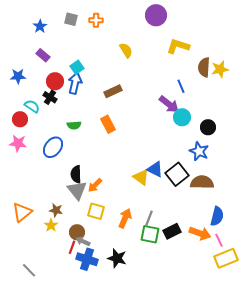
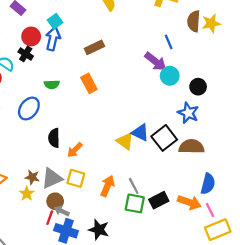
gray triangle: (77, 190) -> (52, 178), moved, turned 45
gray line: (149, 218) -> (134, 186), turned -49

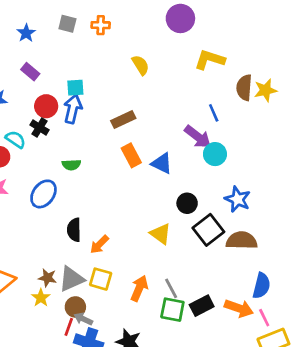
cyan square: (55, 21) -> (75, 88), turned 32
orange rectangle: (89, 83) -> (131, 155), moved
black circle: (198, 87) -> (187, 203), moved
blue triangle: (140, 132) -> (162, 163), moved

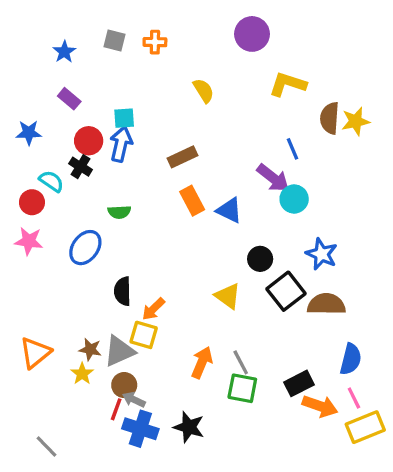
yellow square: (101, 279) -> (144, 335), moved
black rectangle: (202, 306) -> (299, 383), moved
orange arrow: (239, 308) -> (320, 406), moved

